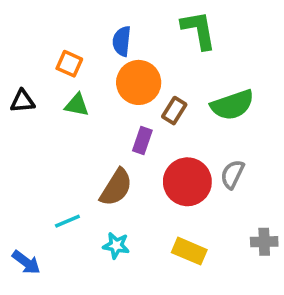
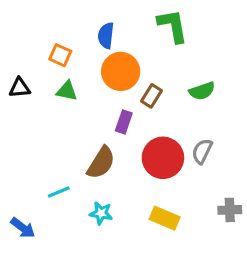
green semicircle: (232, 105) -> (202, 91), size x0.7

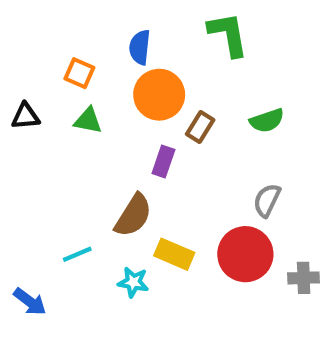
red circle: (163, 158) -> (245, 254), moved
yellow rectangle: (165, 218) -> (174, 254), moved

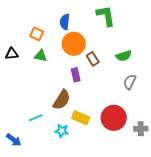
brown rectangle: (200, 127) -> (93, 59), turned -64
purple rectangle: (163, 162) -> (76, 75), turned -32
gray semicircle: (267, 200) -> (130, 82), moved

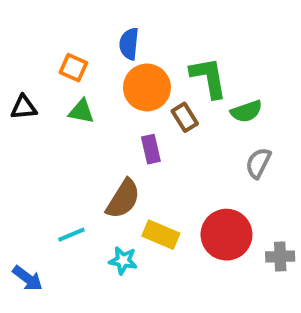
green L-shape: (106, 16) -> (209, 78), moved

